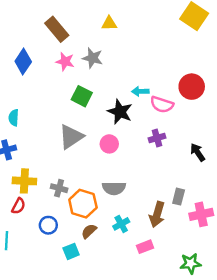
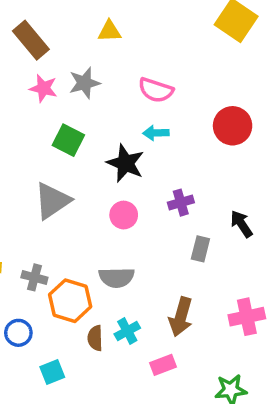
gray star: (93, 58) -> (84, 83), turned -30
pink semicircle: (162, 105) -> (156, 90), moved
pink circle: (109, 144) -> (124, 215), moved
gray rectangle: (179, 197) -> (200, 249), moved
brown semicircle: (89, 231) -> (95, 338), moved, turned -49

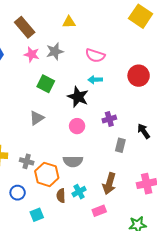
gray triangle: (52, 201) -> (37, 118), size x0.7

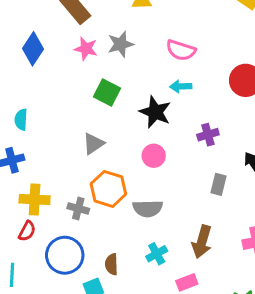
purple cross: (109, 119) -> (208, 135), moved
orange hexagon: (47, 174) -> (108, 189), moved
blue circle: (18, 193) -> (65, 255), size x1.6
brown semicircle: (61, 196) -> (111, 264), moved

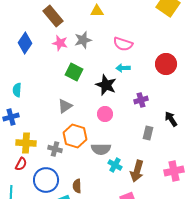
cyan cross: (157, 254) -> (115, 165), moved, turned -32

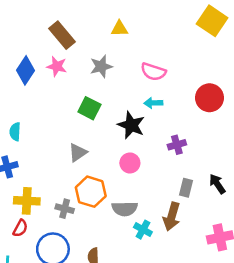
pink star: (60, 43) -> (57, 66), moved
black arrow: (171, 119) -> (217, 184), moved
brown arrow: (137, 171) -> (172, 216), moved

